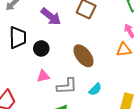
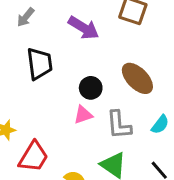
black circle: (41, 48) -> (91, 88), moved
gray L-shape: (67, 86) -> (119, 125), turned 95

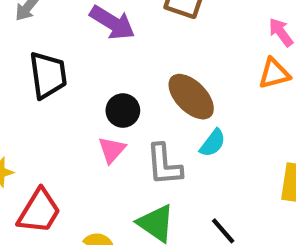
pink triangle: (83, 115) -> (112, 150), turned -30
cyan semicircle: (160, 124) -> (213, 143), moved

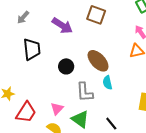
cyan semicircle: (213, 143) -> (107, 83), turned 128
pink triangle: (112, 150) -> (57, 109), moved

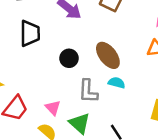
cyan semicircle: (107, 83) -> (117, 83), turned 112
pink triangle: (57, 109) -> (53, 108), turned -32

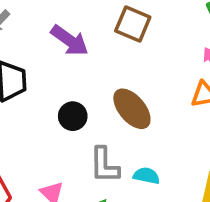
cyan semicircle: (117, 83) -> (146, 176), moved

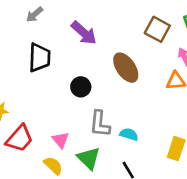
brown square: (133, 24) -> (157, 29), moved
brown ellipse: (132, 109) -> (126, 68), moved

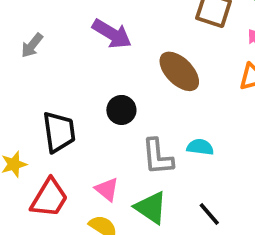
gray arrow: (35, 14) -> (32, 45), moved
black trapezoid: (40, 58) -> (59, 132), moved
cyan semicircle: (129, 134) -> (200, 147), moved

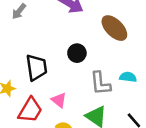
pink triangle: (107, 189) -> (59, 100), moved

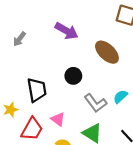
cyan semicircle: (128, 77) -> (120, 97), turned -48
gray L-shape: (100, 83) -> (95, 103), turned -30

